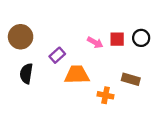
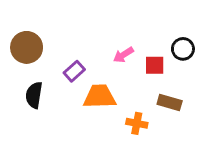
red square: (117, 39) -> (155, 65), moved
pink arrow: (95, 42) -> (123, 55), turned 119

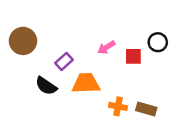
black semicircle: (34, 95) -> (46, 86), moved, turned -65
brown rectangle: (170, 103) -> (146, 109), moved

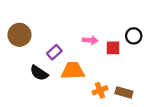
pink arrow: (106, 47) -> (90, 40), turned -144
orange cross: (118, 106) -> (100, 90), turned -32

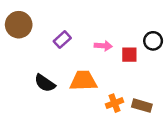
brown circle: (19, 35) -> (19, 25), moved
purple rectangle: (54, 52) -> (62, 40), moved

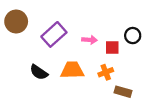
purple rectangle: (62, 40) -> (54, 34), size x1.6
orange cross: (114, 103) -> (106, 72), moved

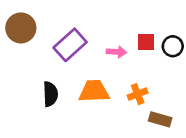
red square: (112, 47) -> (146, 42), moved
black semicircle: (39, 72) -> (50, 94), turned -126

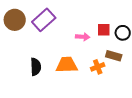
purple rectangle: (70, 45) -> (44, 20), moved
brown rectangle: (160, 119) -> (114, 56), moved

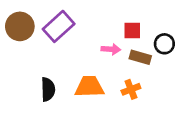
red square: (104, 30) -> (132, 30), moved
brown rectangle: (114, 56) -> (140, 57), moved

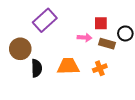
brown circle: (20, 26) -> (20, 49), moved

